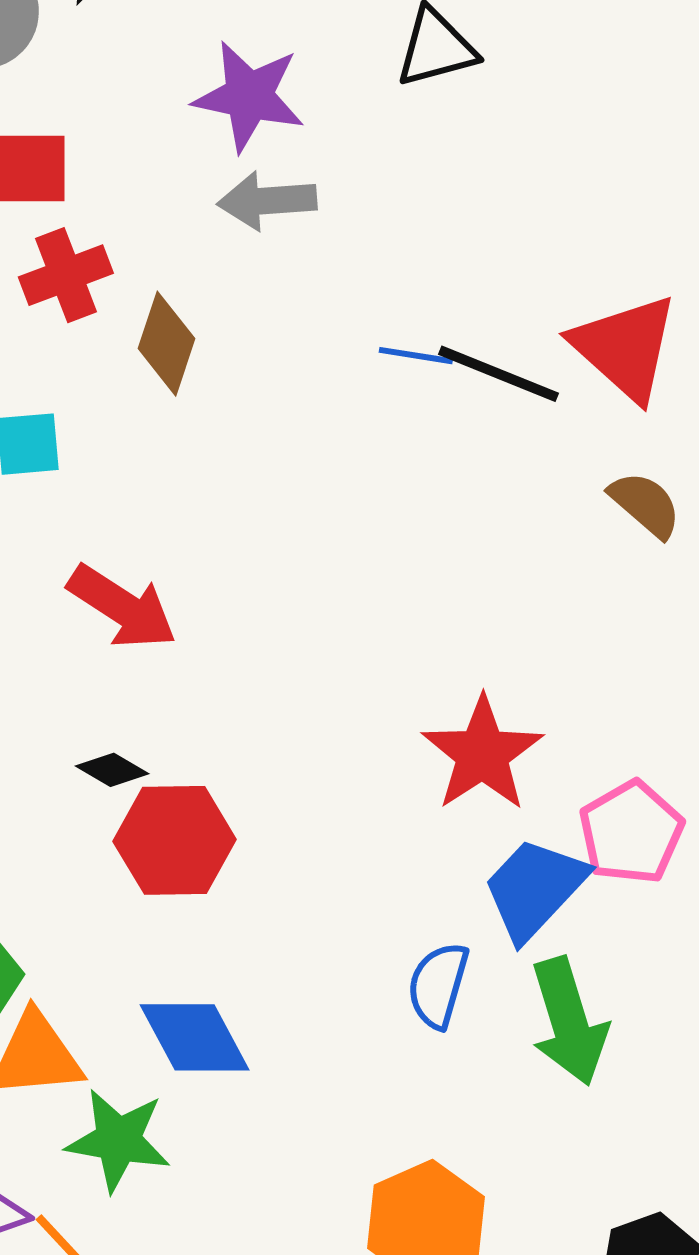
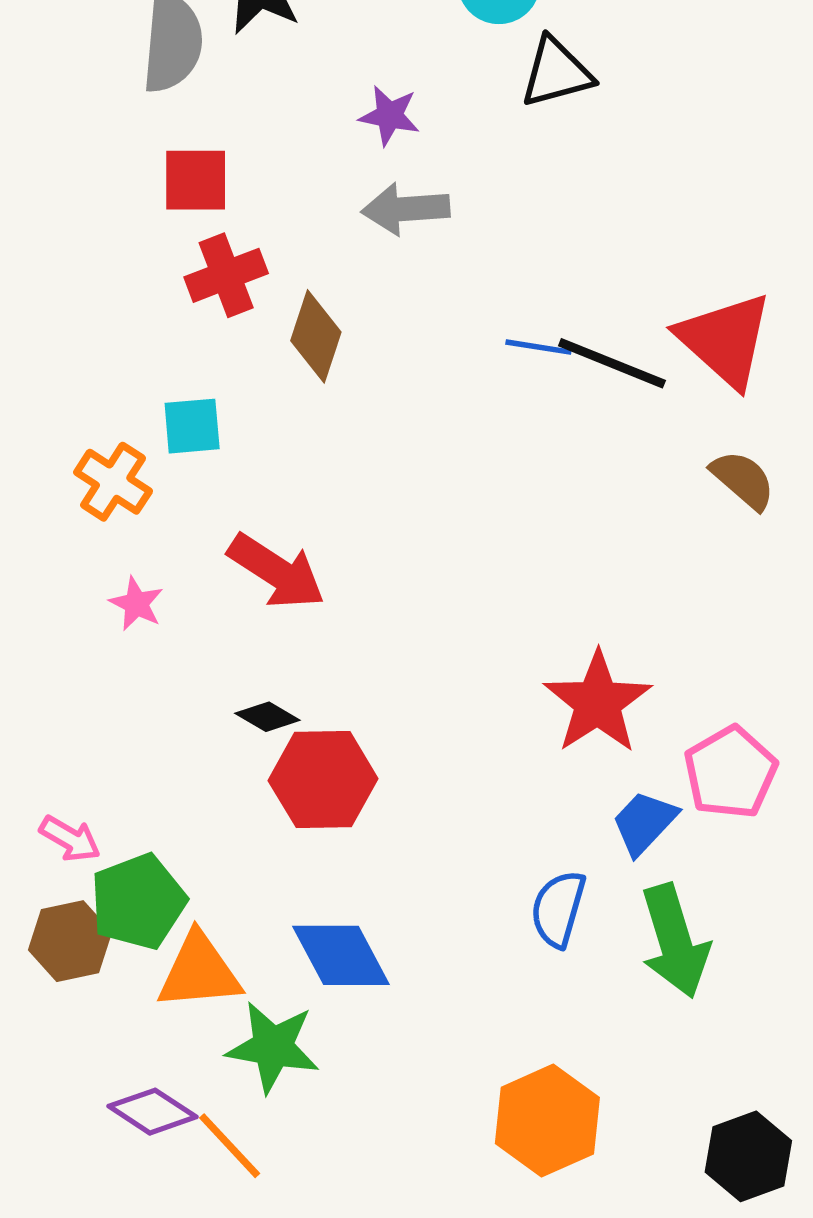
purple star: (249, 96) -> (389, 116), size x0.6
blue trapezoid: (535, 889) -> (644, 823), size x0.7

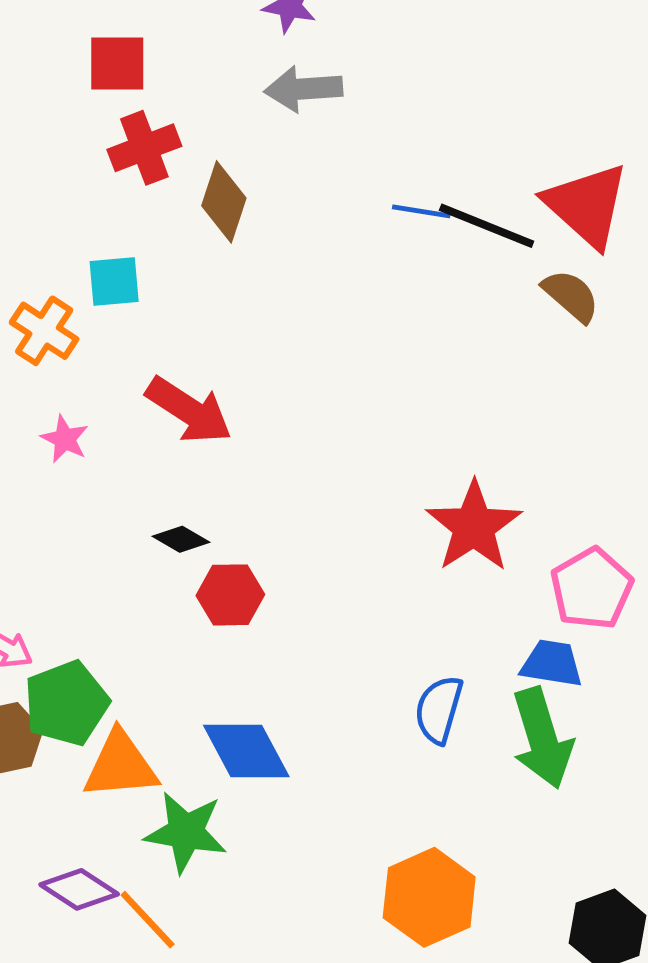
brown semicircle: (743, 480) -> (571, 296), moved
red hexagon: (323, 780) -> (230, 595), size x0.7
blue trapezoid: (644, 823) -> (552, 663), moved, turned 56

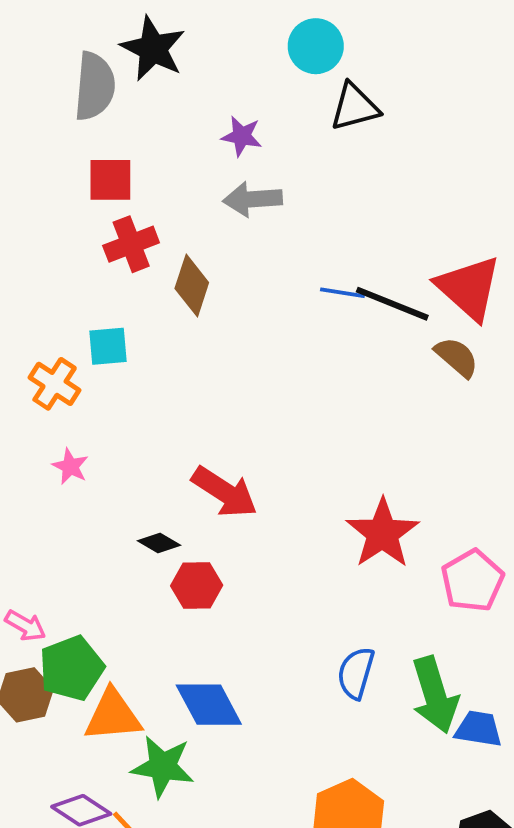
red arrow: (189, 410) -> (225, 492), moved
blue trapezoid: (552, 663) -> (479, 729), moved

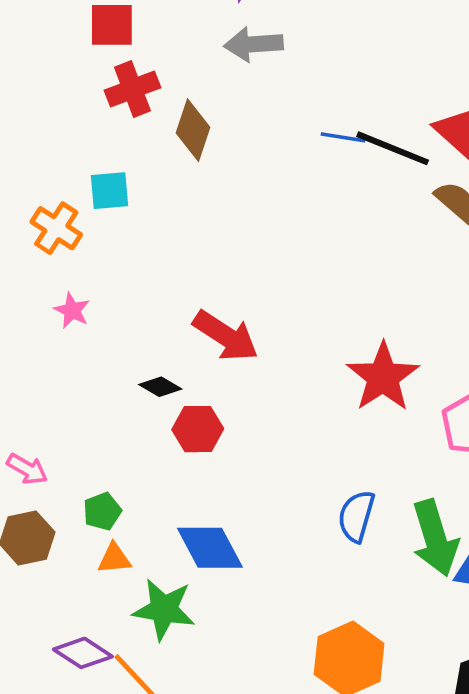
green pentagon: (72, 668) -> (102, 511), moved, size x0.6
orange triangle: (113, 716) -> (114, 559), size x0.6

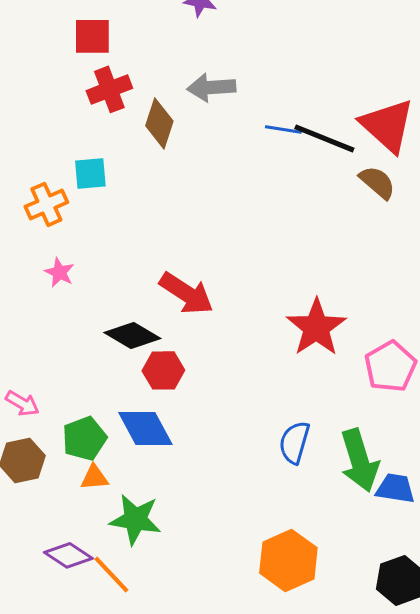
gray arrow: (253, 44) -> (211, 87), moved
orange cross: (56, 228) -> (46, 204), turned 33
black diamond: (160, 387) -> (132, 335), size x1.6
green pentagon: (102, 511) -> (84, 438), size x1.4
blue diamond: (210, 548) -> (145, 428), moved

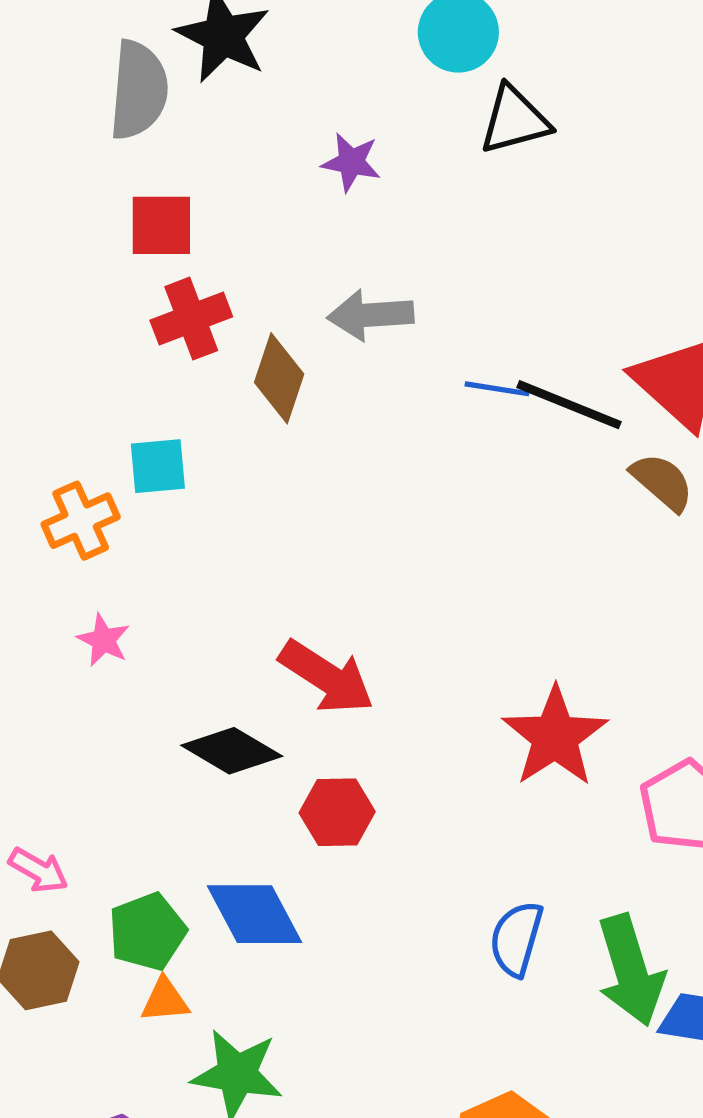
red hexagon: (163, 370) -> (337, 812), moved

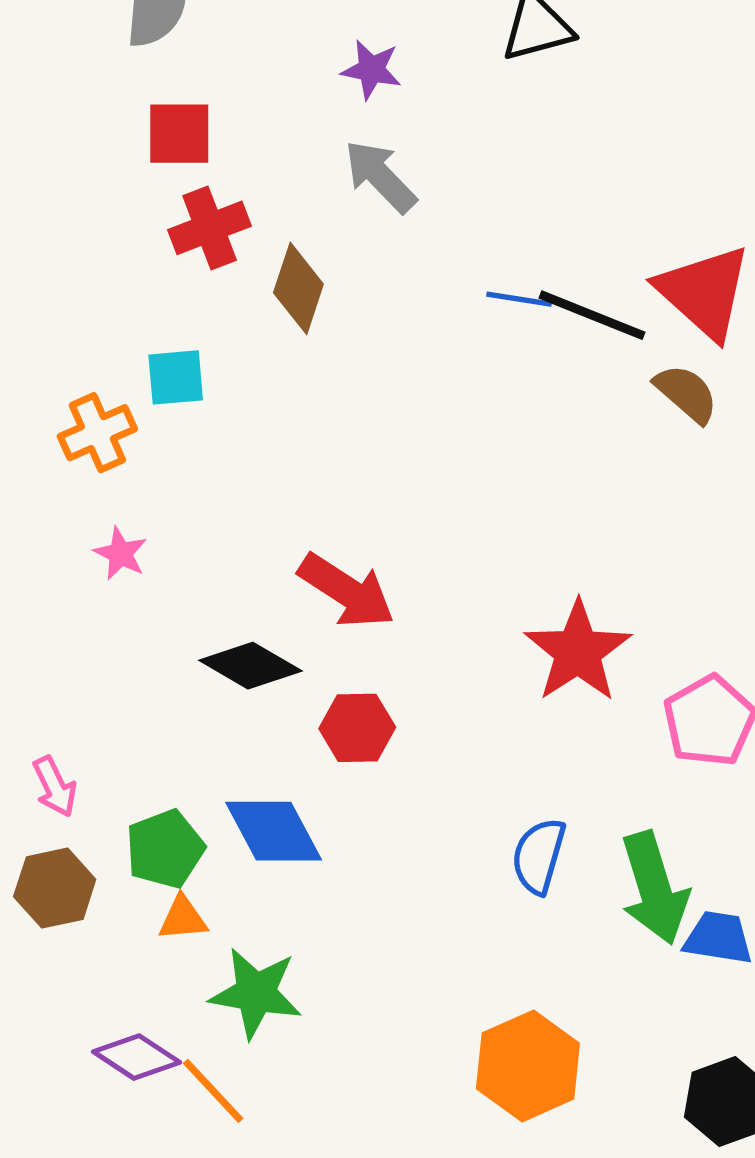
gray arrow: (370, 315) -> (380, 176), moved, turned 50
pink arrow: (38, 870) -> (55, 787), turned 34

